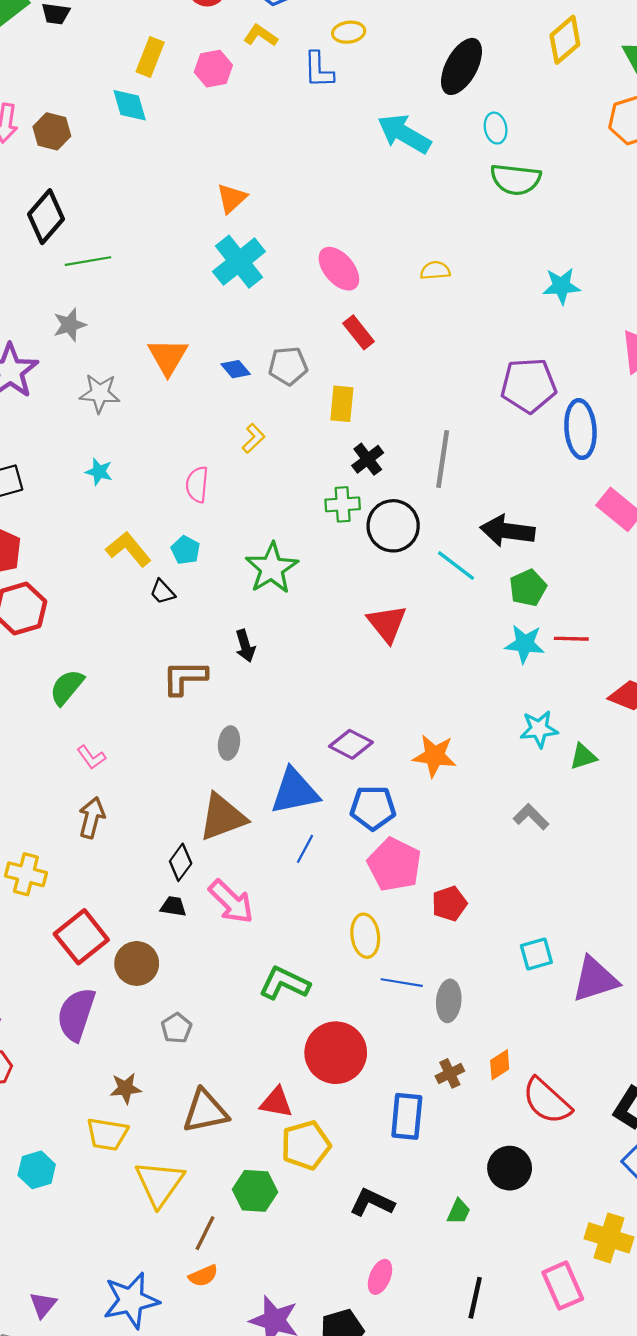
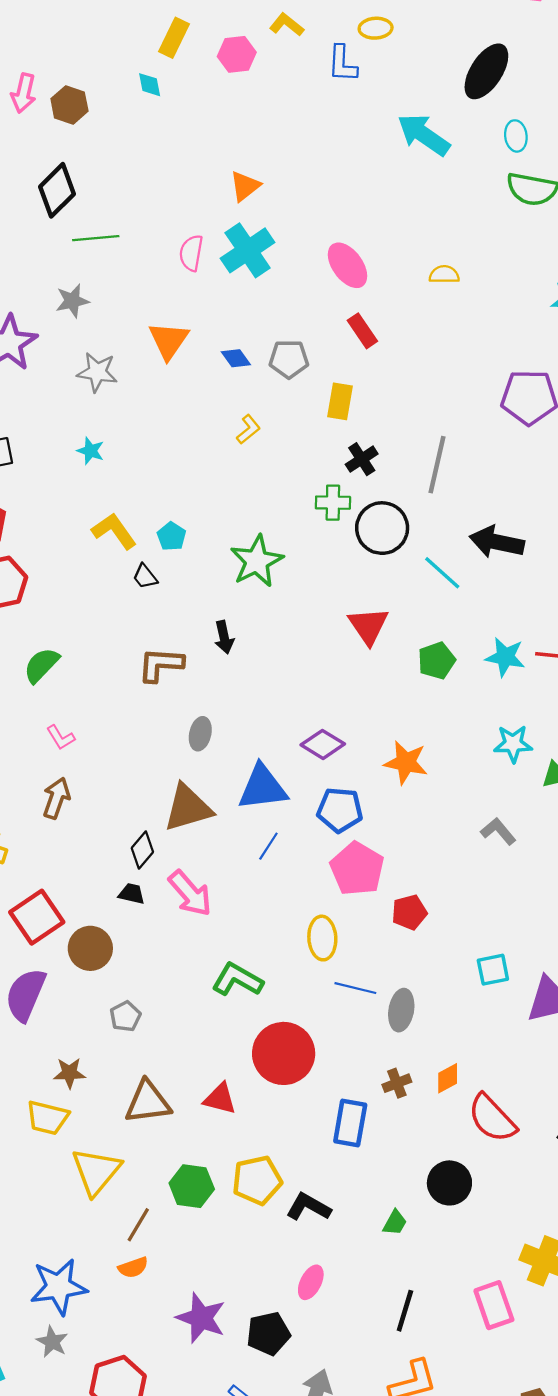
cyan diamond: (130, 105) -> (150, 85), size x0.7
pink semicircle: (197, 484) -> (191, 253), moved
green pentagon: (528, 588) -> (437, 660), moved
yellow pentagon: (306, 1145) -> (257, 1180), moved

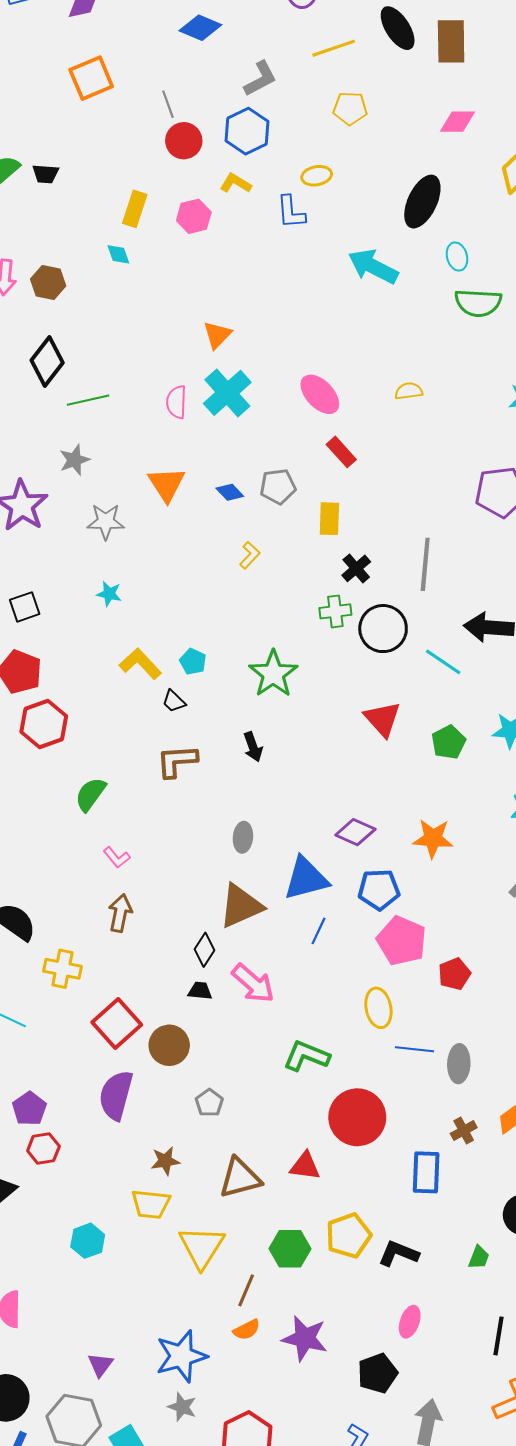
brown L-shape: (161, 665) -> (177, 761), moved
purple star: (201, 1318) -> (305, 1338), moved

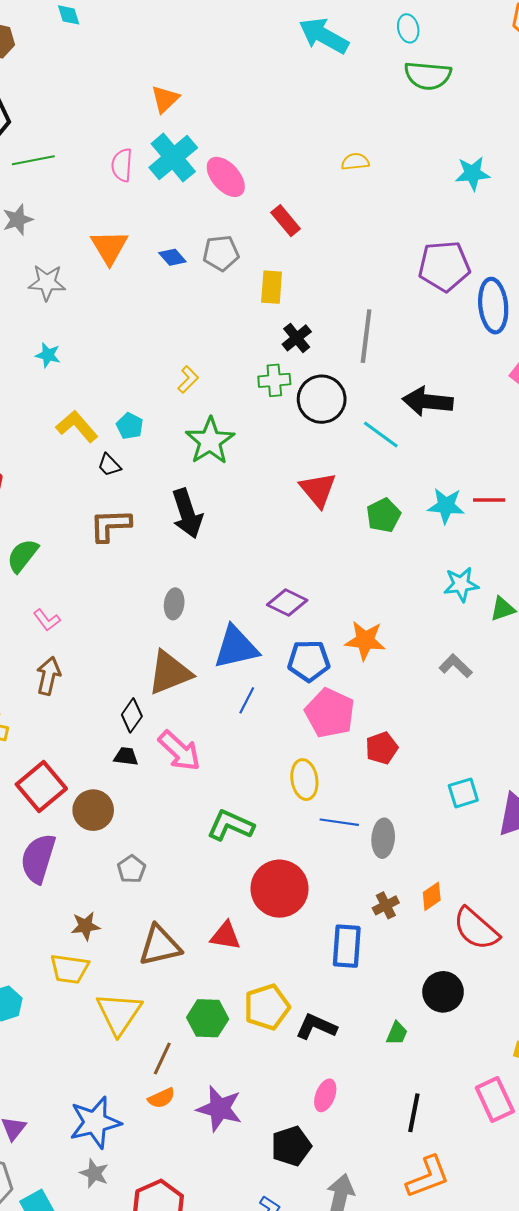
pink ellipse: (320, 394) -> (226, 177), moved
yellow L-shape: (250, 555) -> (188, 379), moved
black arrow: (253, 747) -> (187, 513), size x1.6
orange star: (433, 838) -> (365, 640), moved

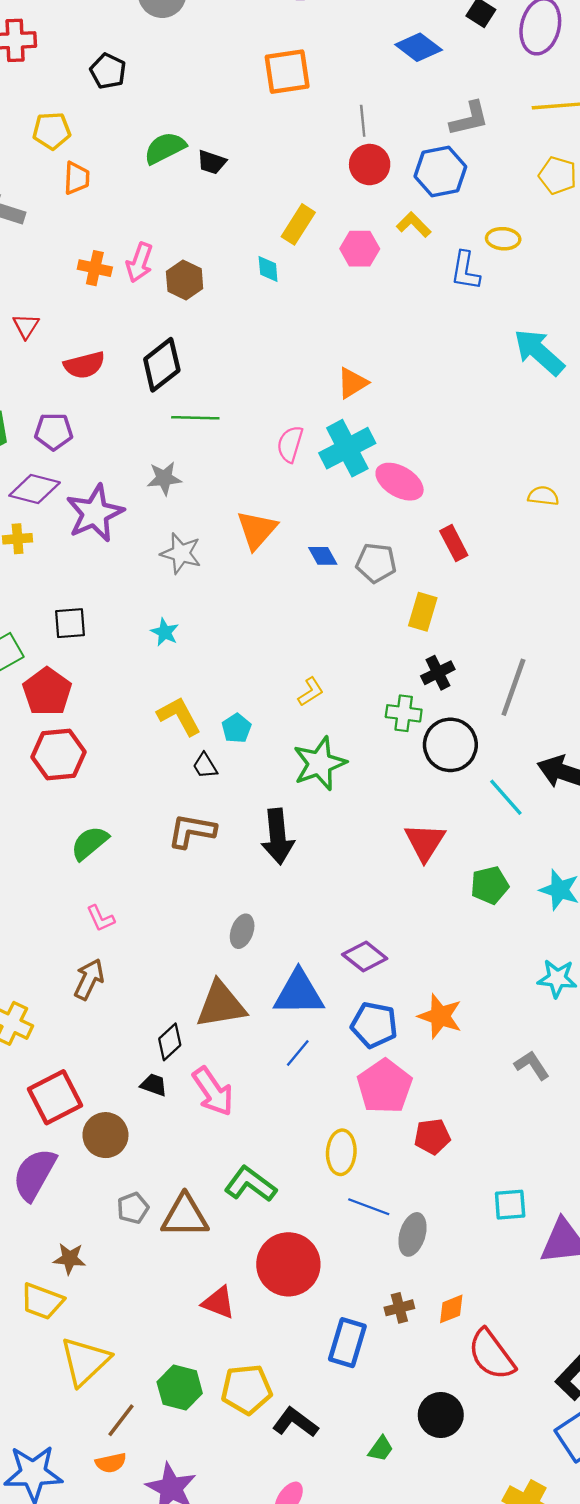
pink ellipse: (226, 177) -> (400, 482), turned -30
brown triangle: (160, 946) -> (185, 1216), moved

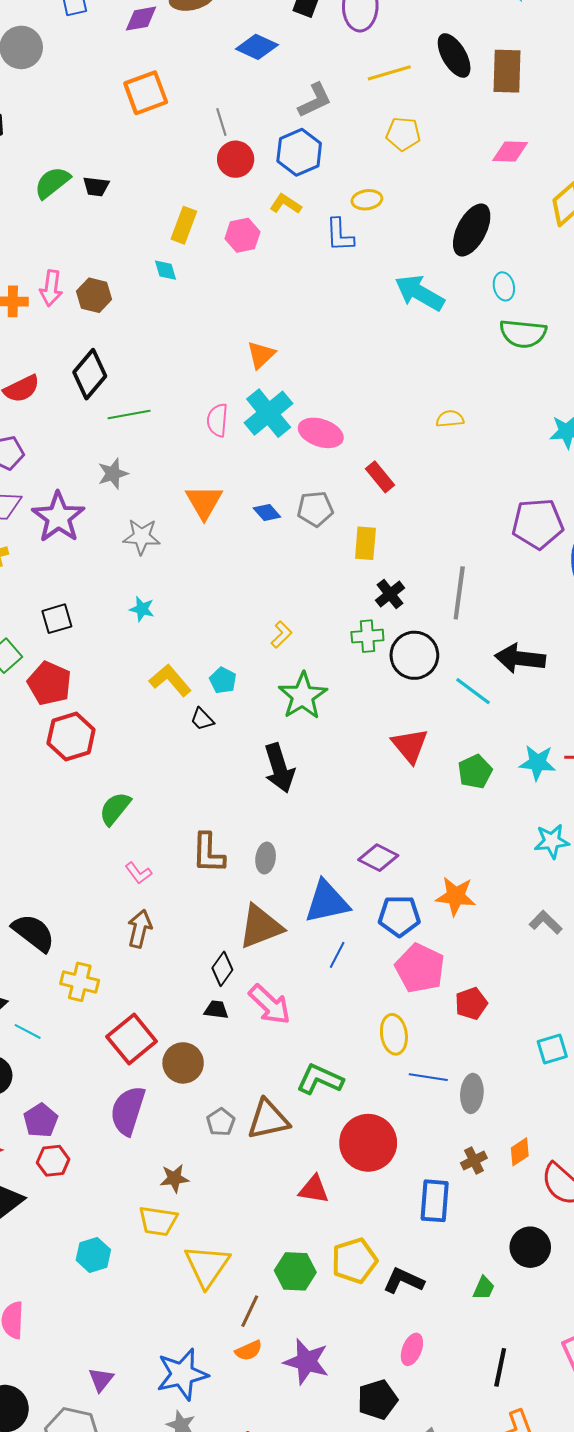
brown L-shape: (192, 831) -> (208, 853), moved, turned -87

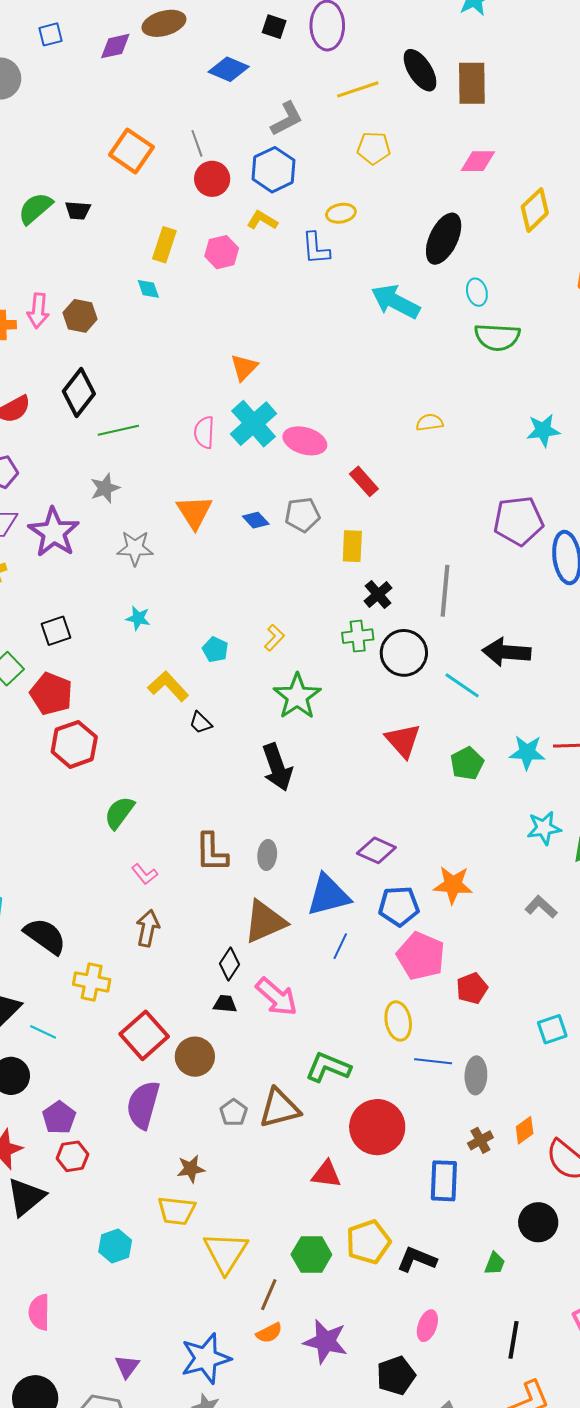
orange square: (146, 93) -> (131, 151), moved, turned -33
cyan pentagon: (223, 680) -> (215, 650), moved

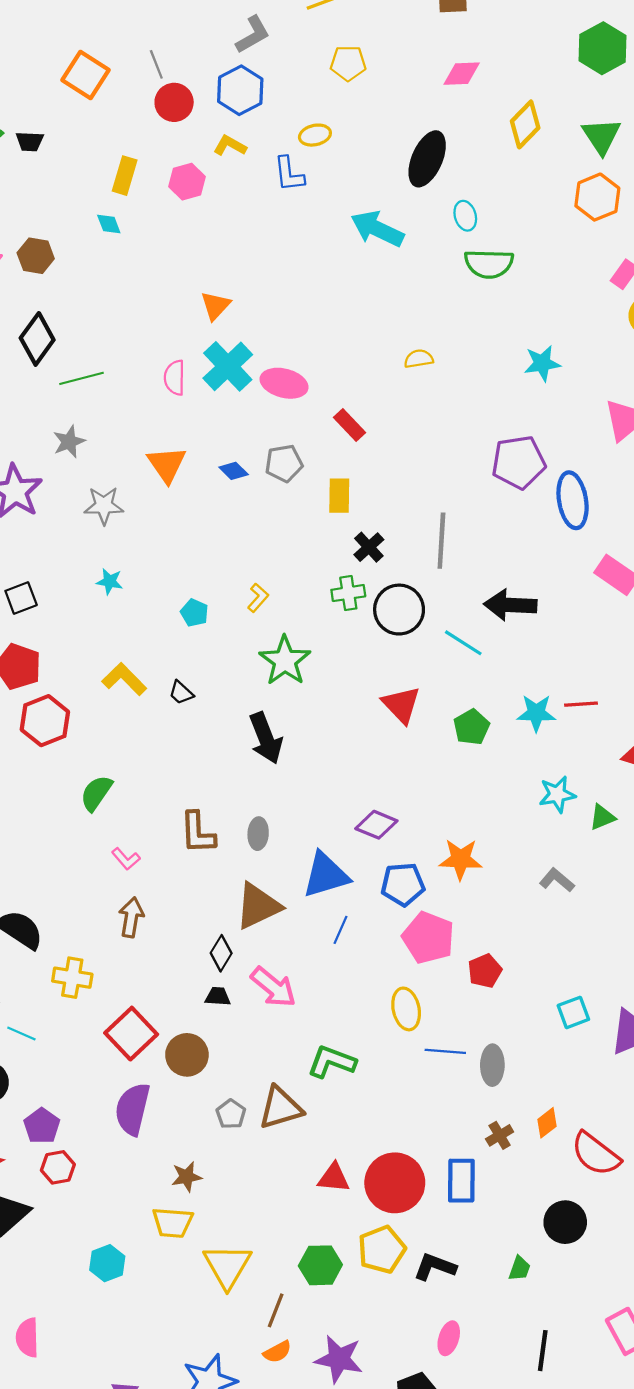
yellow L-shape: (168, 686) -> (124, 679), moved
red circle: (377, 1127) -> (395, 1183), moved

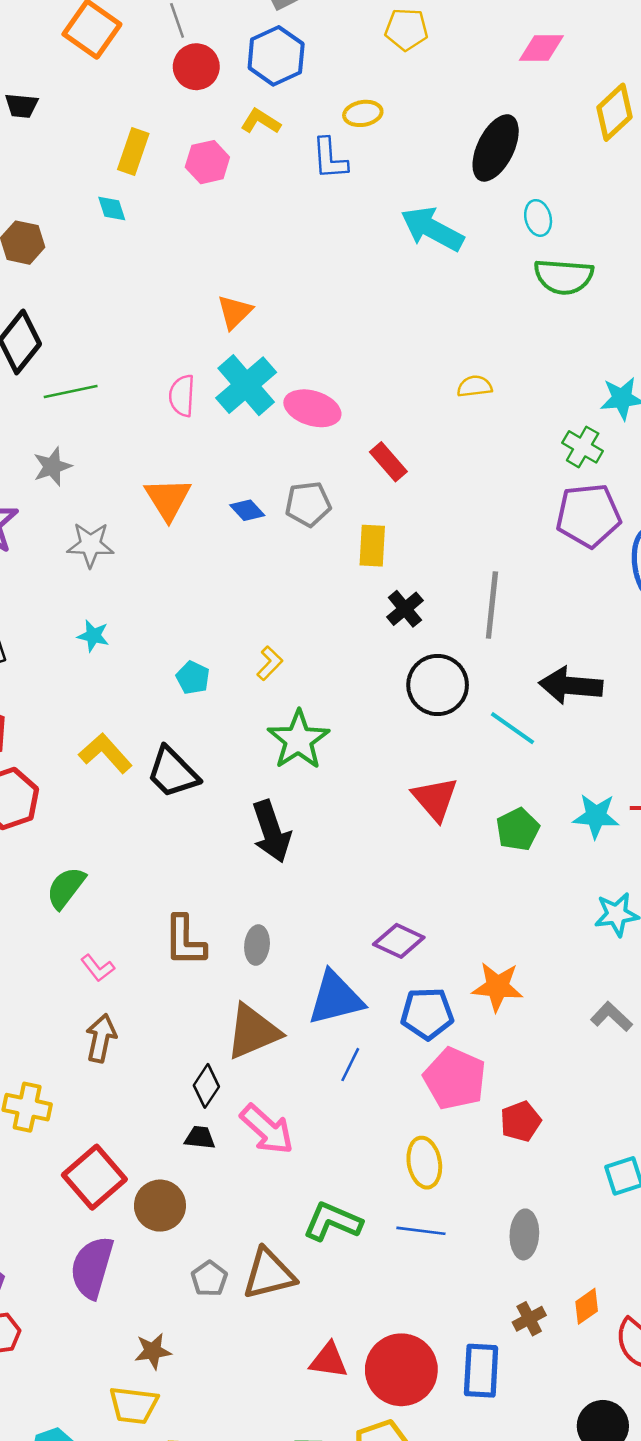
green cross: (348, 593) -> (583, 447), moved, turned 36
black trapezoid: (181, 693) -> (173, 772), size x1.8
blue line: (445, 1051) -> (421, 1231), moved

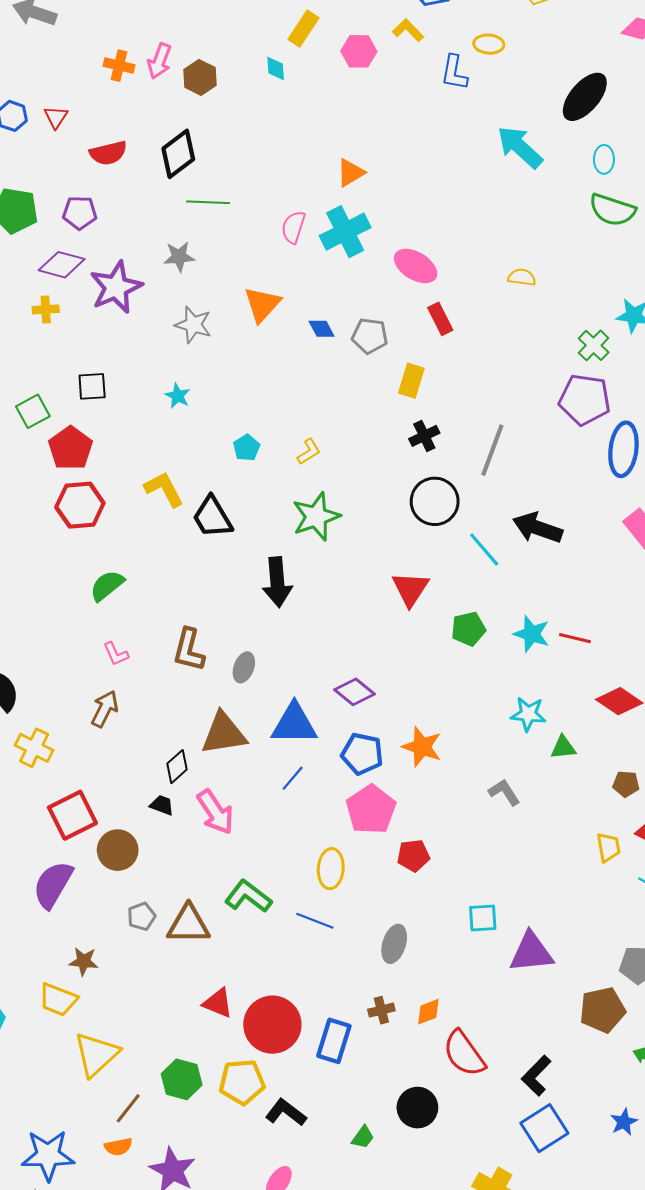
pink ellipse: (312, 408) -> (416, 266), moved

